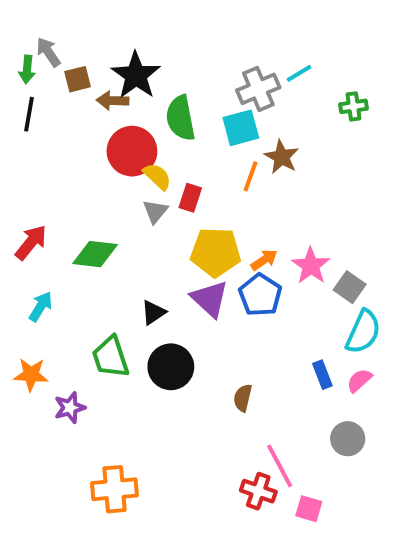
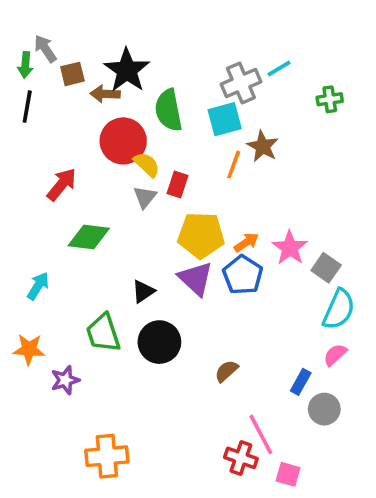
red arrow: (31, 242) -> (62, 184), moved
blue rectangle: (322, 375) -> (301, 382), moved, turned 50
brown semicircle: (243, 398) -> (226, 371), turned 35

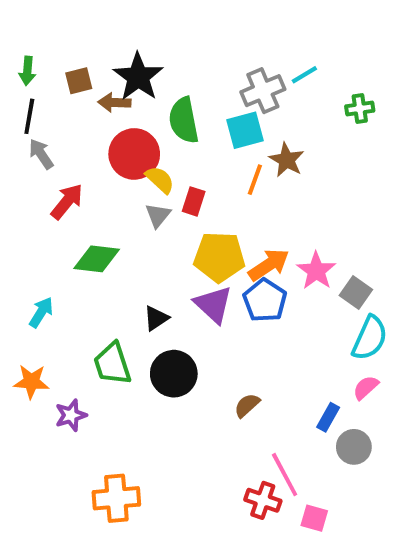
gray arrow: (45, 49) -> (41, 154), moved
orange arrow: (246, 242) -> (269, 265), size x1.5

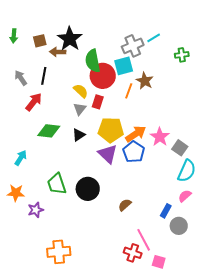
black line: (29, 116) -> (44, 76), moved
red circle: (134, 154) -> (103, 76), moved
black triangle: (156, 318) -> (79, 135), moved

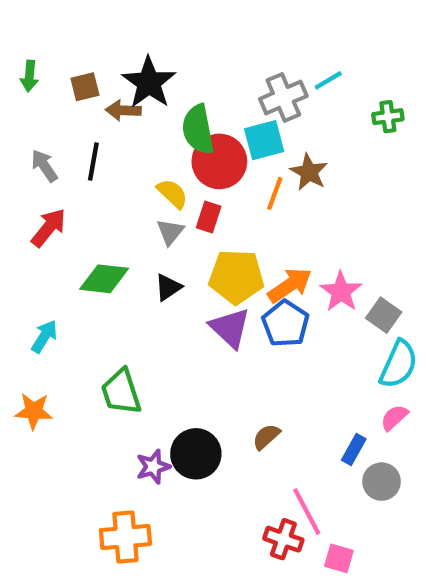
red arrow: (34, 102) -> (49, 228), moved
black circle: (88, 189) -> (196, 454), moved
purple star: (36, 210) -> (153, 467), moved

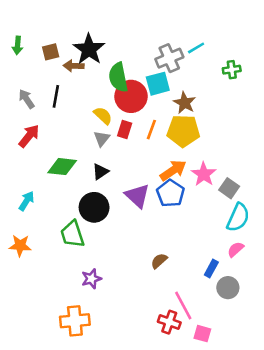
orange line: (275, 193) -> (151, 130), moved
yellow pentagon: (236, 277) -> (183, 131), moved
black circle: (196, 454) -> (94, 207), moved

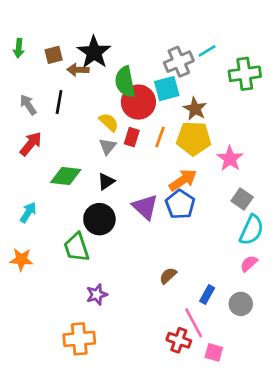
green cross: (232, 70) -> (245, 74), size x1.6
pink star: (204, 174) -> (230, 159), moved
blue rectangle: (211, 269) -> (207, 295), moved

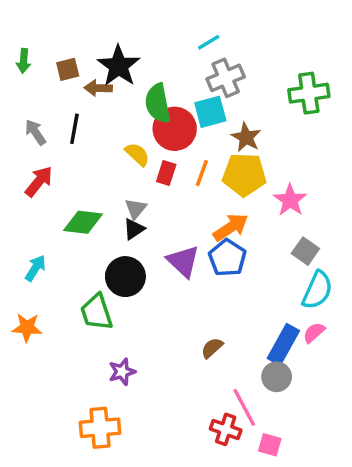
cyan line: (207, 51) -> (209, 42), moved
gray triangle: (107, 146) -> (136, 209), moved
blue rectangle: (207, 295) -> (283, 345), moved, size x1.6
gray circle: (241, 304) -> (277, 377), moved

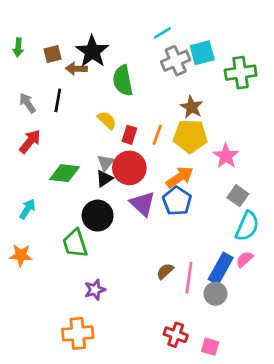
cyan square: (210, 112) -> (202, 53), moved
red circle: (175, 129) -> (129, 168), moved
pink line: (244, 407) -> (189, 278), moved, turned 36

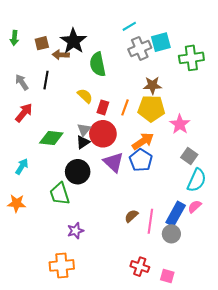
brown star: (192, 107) -> (152, 85), turned -30

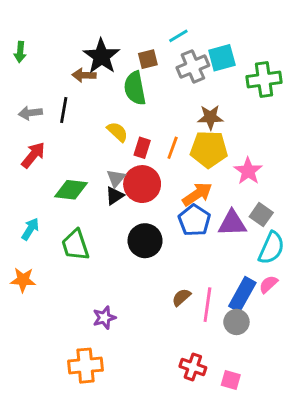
brown square: (42, 43) -> (148, 59), moved
gray arrow: (22, 82) -> (30, 113), turned -63
purple triangle: (113, 162) -> (232, 223), moved, turned -45
black circle: (78, 172) -> (145, 241), moved
green trapezoid: (60, 194) -> (75, 245), moved

